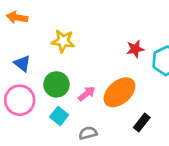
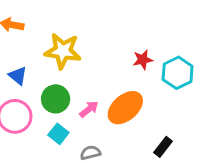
yellow star: (63, 41) -> (63, 51), size x1.4
black rectangle: (142, 122) -> (163, 147), moved

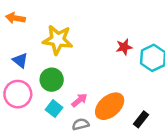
orange ellipse: (125, 108) -> (110, 106), moved
pink arrow: (89, 109) -> (79, 100), moved

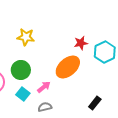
yellow star: (58, 40) -> (26, 37), size x0.7
orange ellipse: (110, 106) -> (68, 67), moved

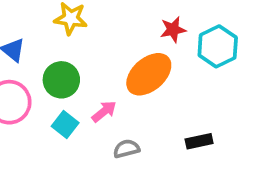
black rectangle: (95, 103) -> (199, 141), turned 40
gray semicircle: (45, 107) -> (126, 149), moved

